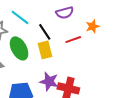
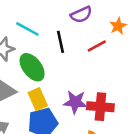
black line: (45, 32) -> (60, 42), turned 30
yellow rectangle: (45, 50) -> (38, 99), moved

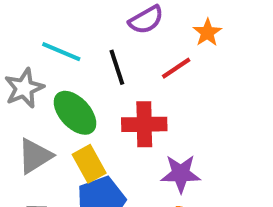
purple star: (75, 102) -> (181, 174), moved
red cross: (100, 107) -> (144, 124), moved

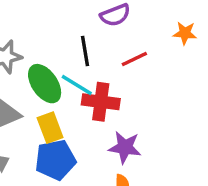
orange star: (207, 33) -> (185, 33), moved, turned 30
cyan line: (61, 52) -> (77, 85), moved

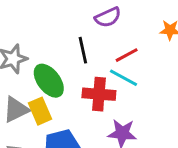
cyan line: (77, 85) -> (123, 78), moved
yellow rectangle: (50, 128) -> (40, 111), moved

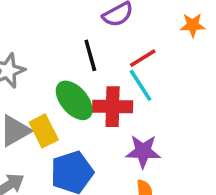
cyan line: (123, 78) -> (141, 85), turned 32
green ellipse: (49, 81) -> (74, 100), moved

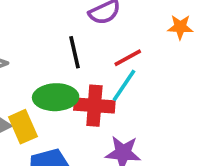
cyan line: (141, 85) -> (124, 85), turned 64
green ellipse: (74, 100) -> (56, 97), turned -54

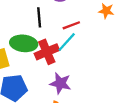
red cross: (94, 106) -> (47, 52), turned -35

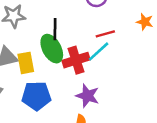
black line: (39, 17) -> (55, 29), moved
green ellipse: (24, 43) -> (52, 49), turned 50

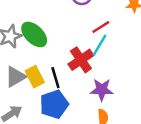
black line: (55, 29) -> (55, 78), moved
green ellipse: (52, 49) -> (34, 34), moved

